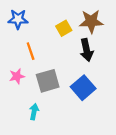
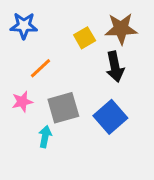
orange line: (31, 51) -> (41, 68), turned 66
cyan arrow: (34, 112) -> (45, 137), moved

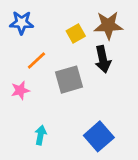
gray square: (63, 108) -> (69, 80), moved
blue square: (110, 117) -> (99, 136), moved
cyan arrow: (45, 137) -> (41, 135), moved

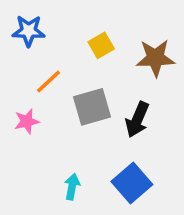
brown star: (108, 25) -> (155, 58), moved
black arrow: (103, 59) -> (137, 120), moved, turned 35
cyan arrow: (41, 135) -> (72, 187), moved

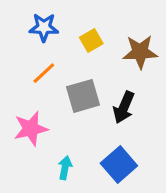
blue star: (29, 31) -> (44, 27), moved
pink star: (27, 121) -> (31, 129), moved, size x1.5

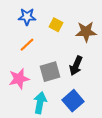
yellow square: (91, 40) -> (56, 25), turned -32
gray square: (83, 96) -> (50, 72), moved
cyan arrow: (65, 168) -> (40, 103), size x1.5

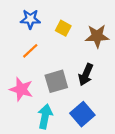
pink star: (19, 79) -> (21, 89), turned 30

